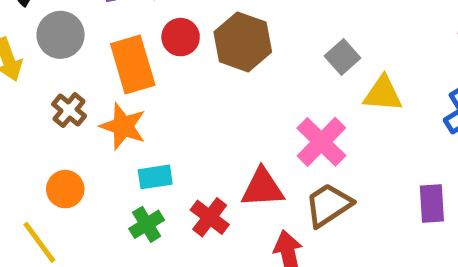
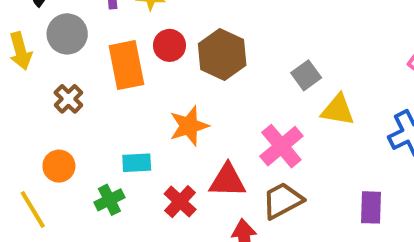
orange star: (123, 126) -> (189, 126), moved, turned 30
green cross: (147, 224) -> (109, 200), moved

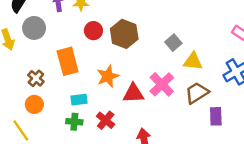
orange rectangle: (126, 65) -> (68, 61), moved
brown cross: (68, 99) -> (36, 78), moved
red triangle: (228, 181) -> (133, 93), moved
green cross: (109, 200) -> (74, 122), moved, turned 35
brown trapezoid: (282, 201) -> (197, 93), moved

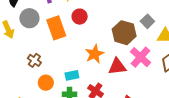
brown hexagon: (124, 34) -> (124, 33), moved
orange rectangle: (68, 61) -> (56, 28), moved
orange circle: (34, 104) -> (46, 83), moved

